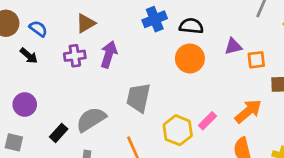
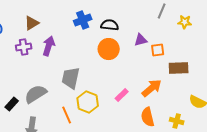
yellow hexagon: (178, 130) -> (88, 102), moved

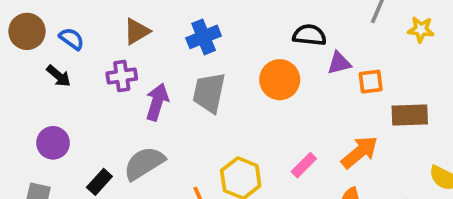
blue cross: (83, 20) -> (204, 37), moved
black semicircle: (110, 25) -> (309, 35), moved
purple arrow: (49, 46) -> (157, 102), moved
gray trapezoid: (71, 78) -> (209, 93), moved

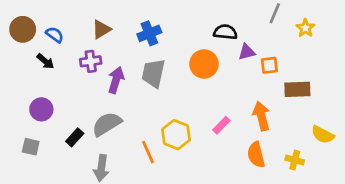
yellow star: (421, 30) -> (305, 28), turned 30
orange arrow: (360, 152) -> (261, 116), turned -64

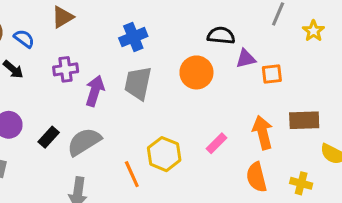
brown triangle: (101, 29) -> (63, 17), moved
brown rectangle: (297, 89) -> (304, 120), moved
black rectangle: (75, 137) -> (49, 137), moved

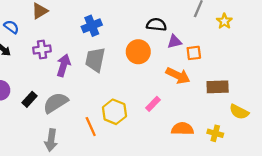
orange arrow: (263, 133) -> (178, 76), moved, turned 130
orange semicircle: (256, 177) -> (182, 129), turned 105

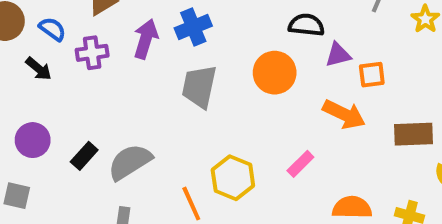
purple cross: (42, 49) -> (92, 53), moved
purple arrow: (63, 65) -> (146, 39), moved

